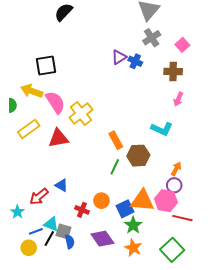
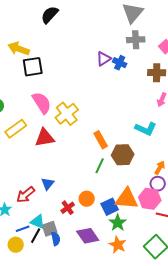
gray cross: (152, 38) -> (136, 40), turned 30
yellow arrow: (32, 91) -> (19, 49), moved
blue triangle: (61, 185) -> (48, 184), turned 40
red cross: (82, 210) -> (68, 208), turned 32
gray square: (64, 231) -> (50, 229), turned -35

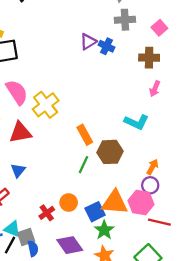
blue triangle: (48, 184) -> (18, 170), moved

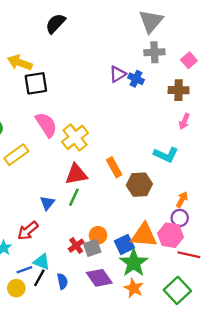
red triangle: (20, 132) -> (76, 174), moved
green line: (84, 165) -> (74, 197), moved
green star: (104, 230) -> (134, 263), size x1.4
gray square: (26, 237) -> (92, 248), moved

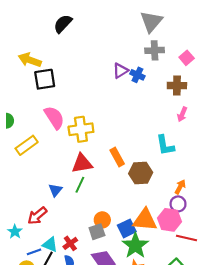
yellow cross: (75, 137) -> (81, 129), turned 30
cyan L-shape: (166, 155) -> (165, 145), turned 55
red cross: (76, 246) -> (70, 243), moved

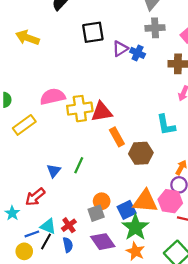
black square: (45, 79) -> (93, 32), moved
pink semicircle: (54, 118) -> (53, 97), turned -70
red triangle: (82, 163) -> (102, 112), moved

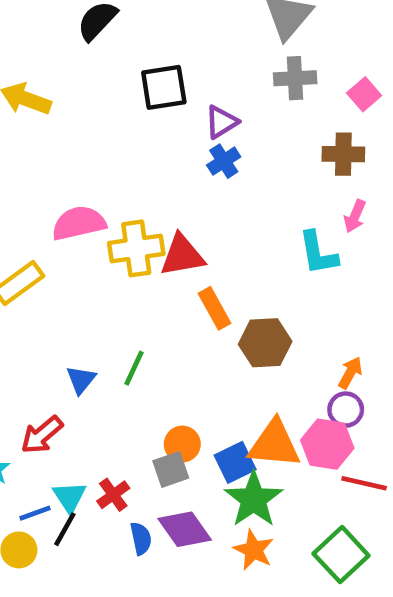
blue cross: (138, 53) -> (224, 161), moved, turned 32
cyan L-shape: (166, 125) -> (318, 253), moved
cyan triangle: (48, 226) -> (70, 497), turned 35
blue semicircle: (68, 245) -> (141, 538), moved

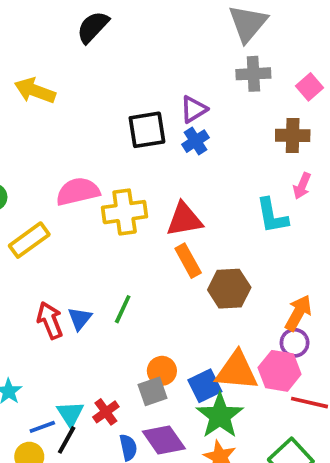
black square: (164, 87) -> (147, 130), moved
red triangle: (182, 255) -> (184, 220), moved
orange arrow: (350, 373) -> (298, 313), size x1.4
red arrow: (42, 435) -> (50, 320), moved, turned 108

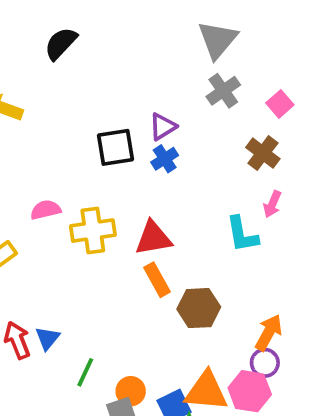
gray cross: (253, 74) -> (223, 91), turned -32
brown cross: (293, 135) -> (263, 153), turned 36
pink semicircle: (78, 191) -> (46, 210), size x0.7
green line: (123, 309) -> (85, 372), moved

